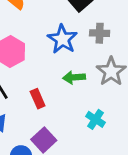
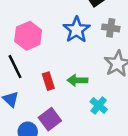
green arrow: (74, 77) -> (77, 80), moved

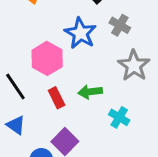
gray cross: (111, 28) -> (120, 25), turned 30
pink hexagon: (28, 36) -> (47, 58), moved

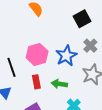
blue star: (80, 33) -> (66, 56), moved

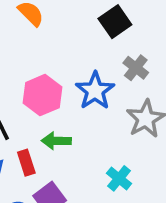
red rectangle: (36, 82) -> (26, 163), moved
green arrow: (59, 84) -> (56, 141), moved

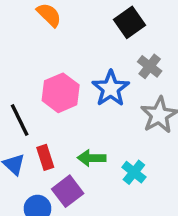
green arrow: (56, 141) -> (92, 158), moved

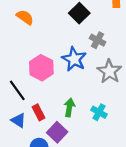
green arrow: (92, 158) -> (69, 108), turned 108

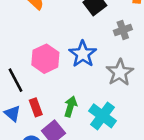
gray cross: (98, 40) -> (123, 30), moved, turned 35
cyan cross: (99, 112) -> (103, 116), size x1.5

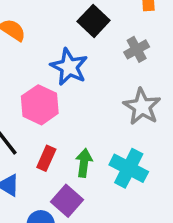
blue star: (83, 54) -> (69, 67), moved
red rectangle: (36, 107) -> (46, 158), moved, turned 54

